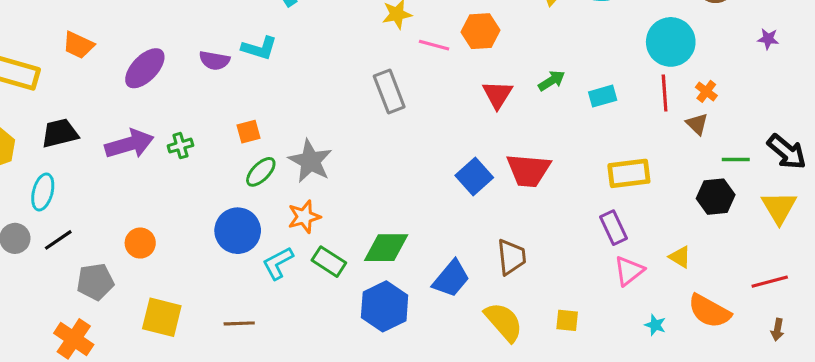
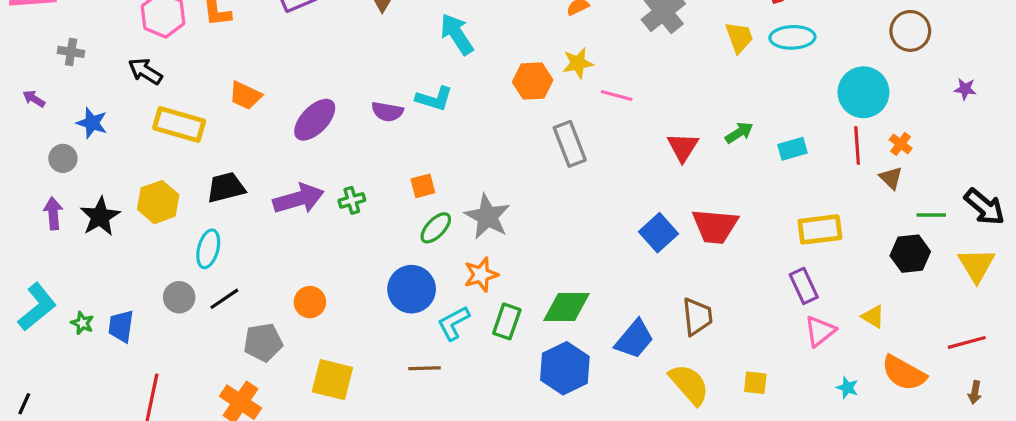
orange hexagon: (480, 31) -> (533, 81), moved
green rectangle: (329, 262) -> (507, 321), turned 76
brown line: (239, 323) -> (424, 368), moved

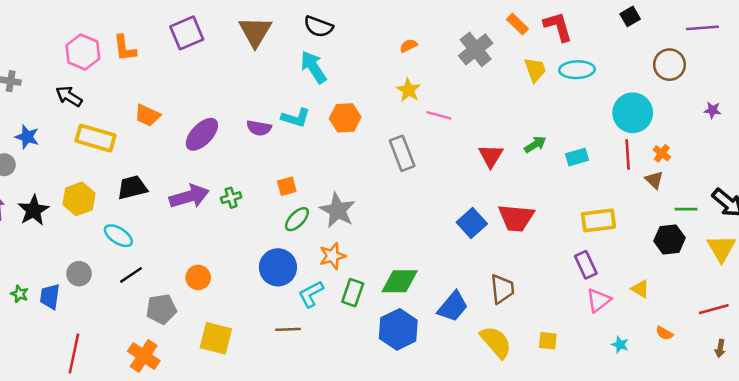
yellow star: (578, 63) -> (408, 90), turned -30
orange hexagon: (533, 81) -> (345, 118), moved
cyan ellipse: (208, 249) -> (118, 236), turned -72
gray circle: (179, 297) -> (79, 274), moved
orange semicircle: (904, 373) -> (664, 333), size x0.5

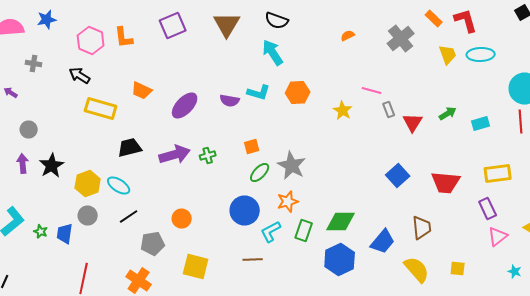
yellow star: (408, 90) -> (343, 110), moved
blue star: (27, 137) -> (47, 20), moved, turned -30
gray rectangle: (402, 153) -> (389, 110), moved, size x0.6
yellow hexagon: (79, 199) -> (88, 184), moved
red trapezoid: (516, 218) -> (446, 182), moved

